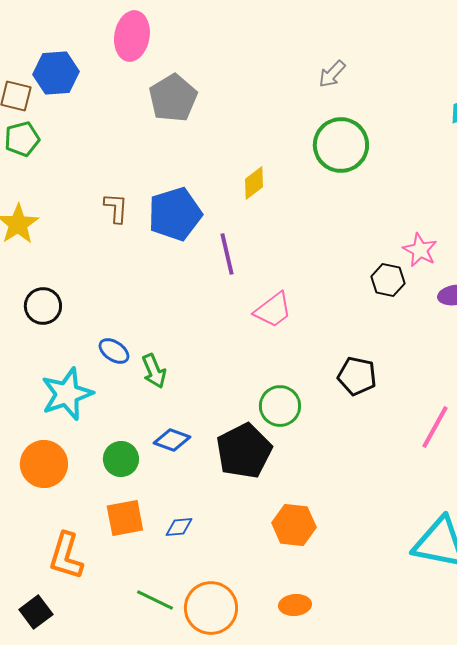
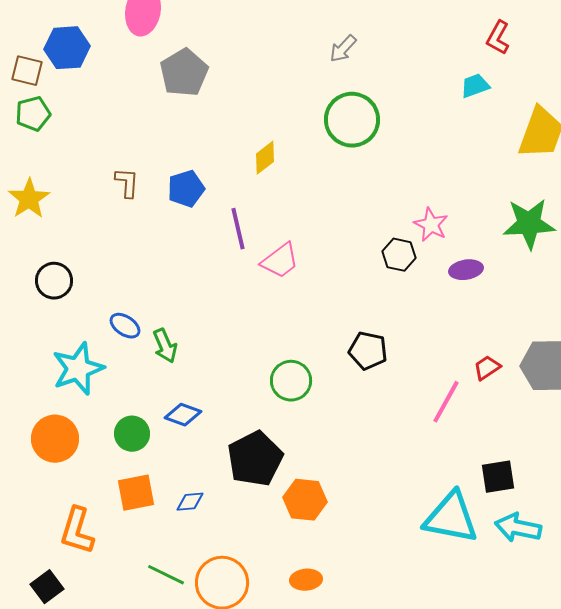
blue pentagon: (175, 214) -> (186, 189), size x0.7
pink trapezoid: (273, 310) -> (280, 261), moved
black pentagon: (244, 451) -> (255, 459), moved

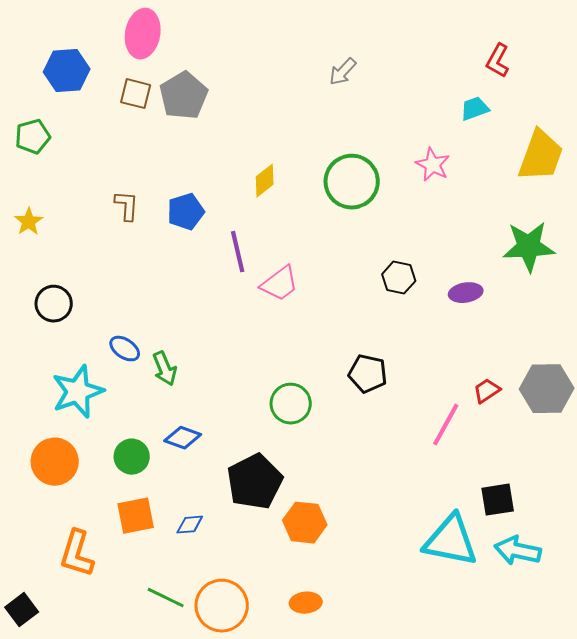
brown square: (27, 71) -> (136, 94), moved
green circle: (352, 120) -> (352, 182), moved
yellow star: (29, 199) -> (29, 222), size x0.7
pink star: (431, 225) -> (433, 165), moved
black square: (47, 587) -> (22, 610), moved

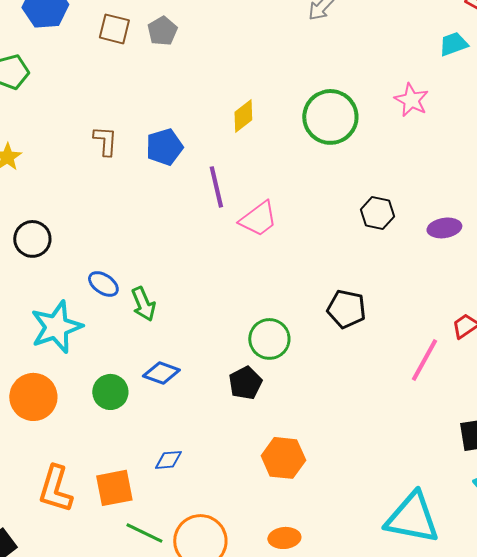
gray pentagon: (184, 96) -> (162, 31), size x0.6
black pentagon: (255, 482) -> (245, 383), moved, size x0.6
orange square: (136, 516) -> (114, 488), moved
cyan triangle: (451, 541) -> (412, 518), moved

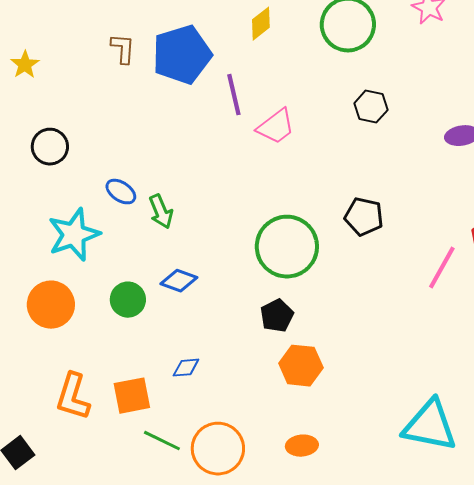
blue pentagon: (164, 147) -> (182, 55), size x1.6
black hexagon: (377, 213) -> (371, 107), moved
green circle: (269, 339) -> (287, 247), size x1.5
black pentagon: (245, 383) -> (277, 316), moved

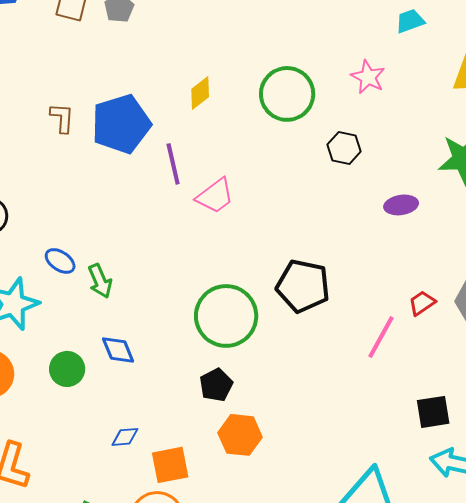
black hexagon: (371, 107) -> (344, 148), moved
black pentagon: (364, 217) -> (303, 286), size x1.4
blue diamond: (179, 281) -> (118, 350), turned 48
orange square: (132, 396) -> (170, 465), moved

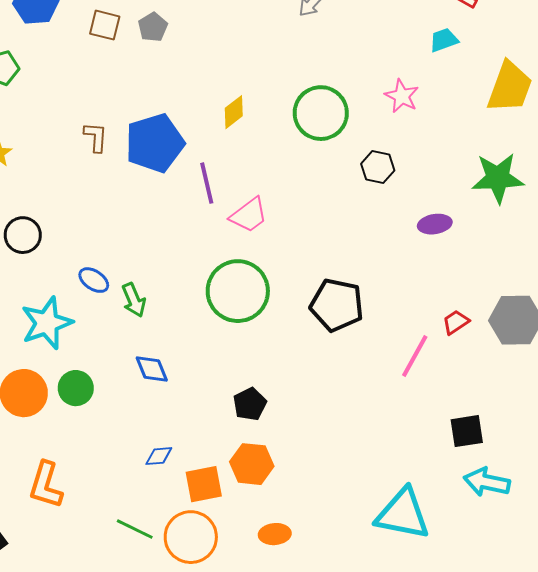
green circle: (226, 316) -> (238, 291), moved
green circle: (67, 369) -> (76, 388), moved
orange hexagon: (240, 435) -> (252, 464), moved

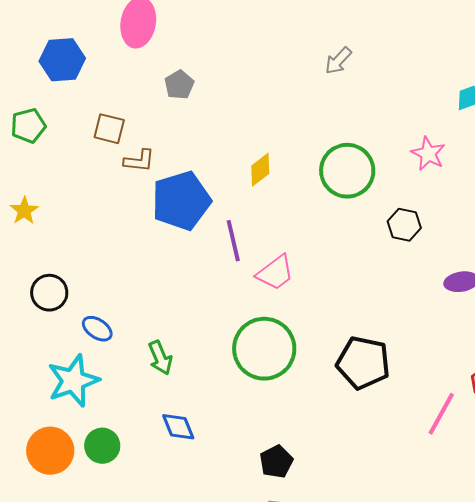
brown square: (105, 25) -> (109, 129), moved
brown L-shape: (96, 137) -> (139, 161), moved, turned 92
blue ellipse: (94, 280) -> (97, 329), moved

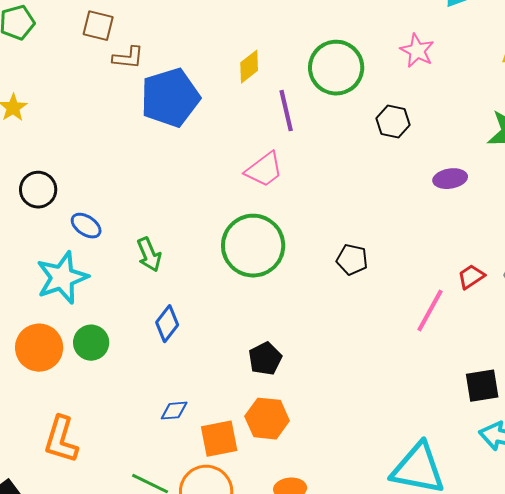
purple line: (233, 241) -> (286, 111), moved
black pentagon: (363, 363) -> (352, 260), size x0.6
blue diamond: (178, 427) -> (167, 324), turned 60

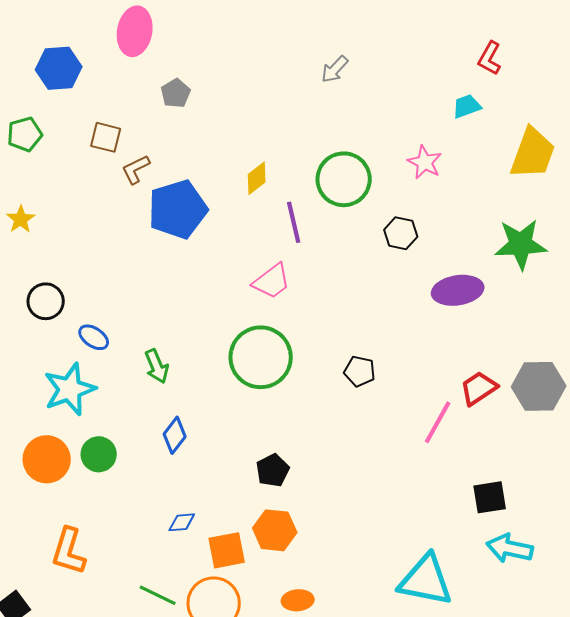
brown L-shape: (128, 58) -> (136, 169), turned 148
purple ellipse: (450, 179) -> (458, 290), size x1.5
red trapezoid: (471, 277) -> (479, 388), size x1.4

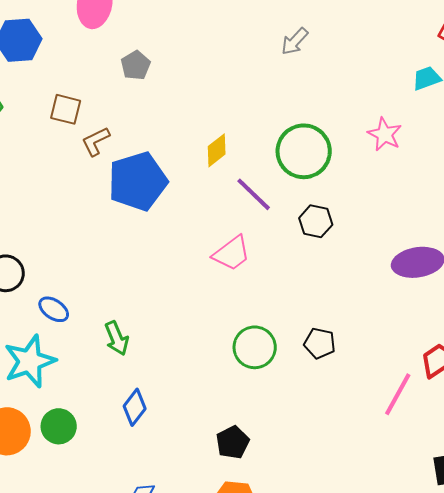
purple line: (294, 222) -> (254, 194), turned -33
black hexagon: (401, 233) -> (316, 221), moved
green circle: (261, 357) -> (255, 347), moved, size x0.7

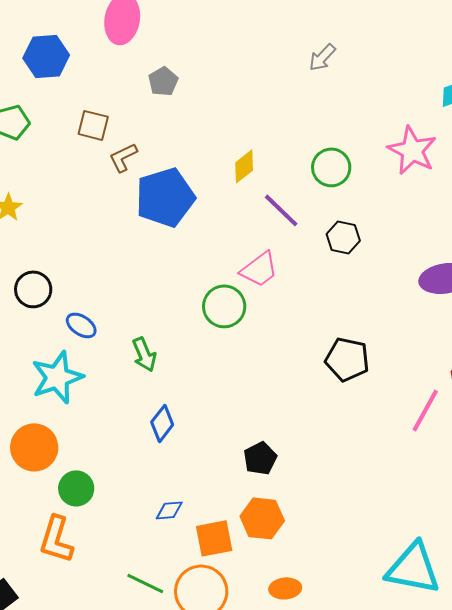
pink star: (385, 134) -> (412, 150), size x1.4
green circle: (304, 151) -> (331, 167), size x0.7
black pentagon: (320, 343) -> (347, 359), size x1.4
green circle: (255, 347) -> (224, 306), moved
green circle: (59, 426) -> (76, 488), moved

